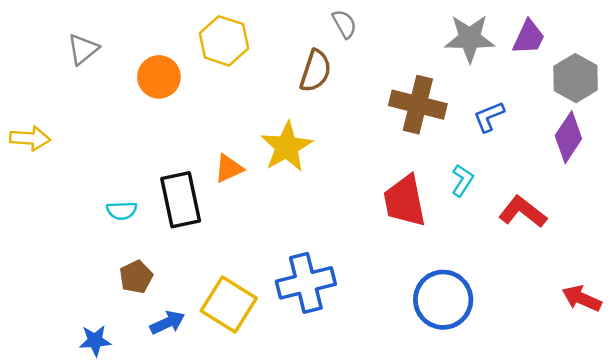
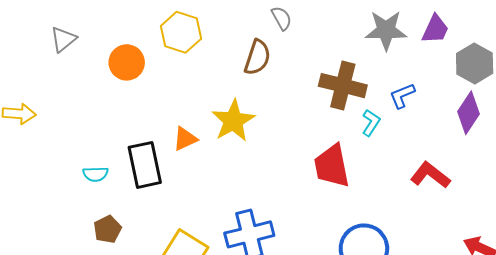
cyan L-shape: (462, 180) -> (371, 123), moved

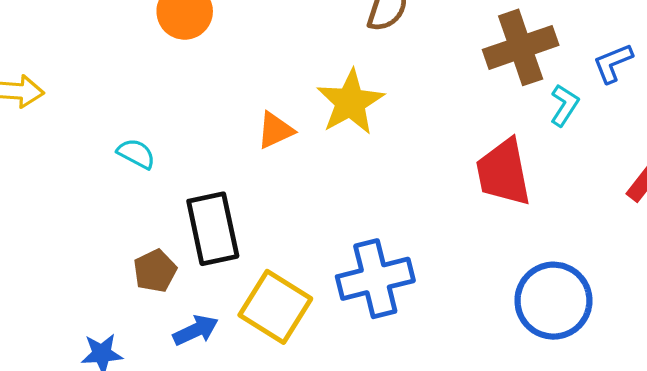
brown cross: (343, 86) -> (521, 47), turned -33
black rectangle: (145, 165) -> (213, 229), moved
cyan semicircle: (96, 174) -> (136, 154), moved, turned -150

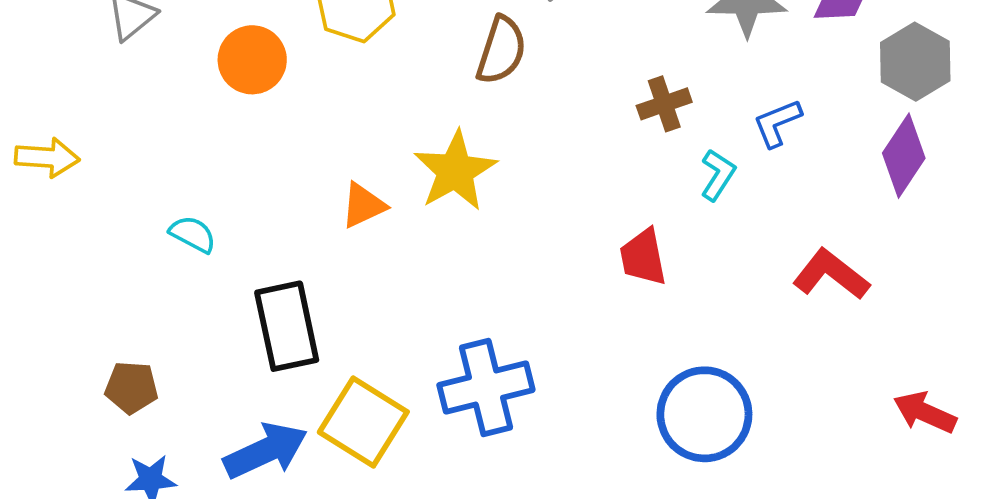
brown cross: (521, 47) -> (664, 104), size x0.6
red trapezoid: (503, 172) -> (643, 257), size x0.7
brown pentagon: (155, 271) -> (131, 387), moved, turned 30
blue arrow: (196, 330) -> (266, 451), size x1.5

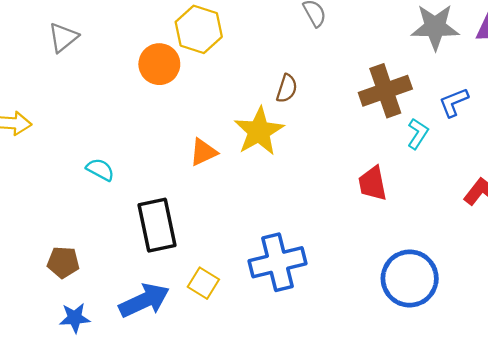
brown semicircle: (501, 50) -> (287, 88), moved, size x0.7
orange circle: (252, 60) -> (159, 64), moved
brown cross: (664, 104) -> (385, 91), size x1.6
yellow square: (363, 422) -> (203, 283), size x0.6

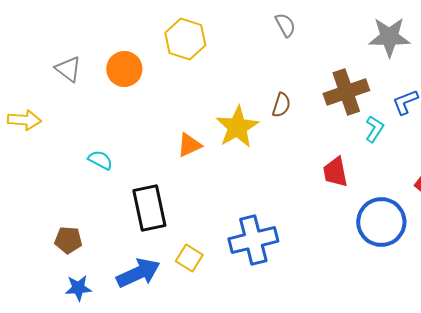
gray triangle: (63, 37) -> (68, 69), moved, turned -44
orange circle: (159, 64) -> (124, 69), moved
brown semicircle: (287, 88) -> (281, 105), moved
blue circle: (410, 278) -> (381, 222), moved

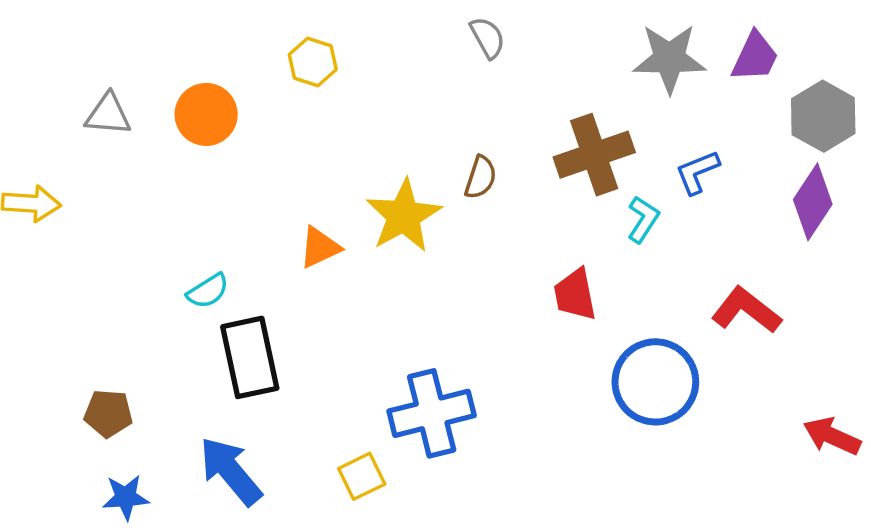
yellow hexagon: (185, 39) -> (313, 62), size x0.7
gray triangle: (68, 69) -> (108, 114), turned -32
cyan semicircle: (100, 160) -> (208, 291), moved, turned 120
yellow square: (189, 258) -> (362, 476), moved, turned 32
blue arrow: (138, 273) -> (231, 471), turned -105

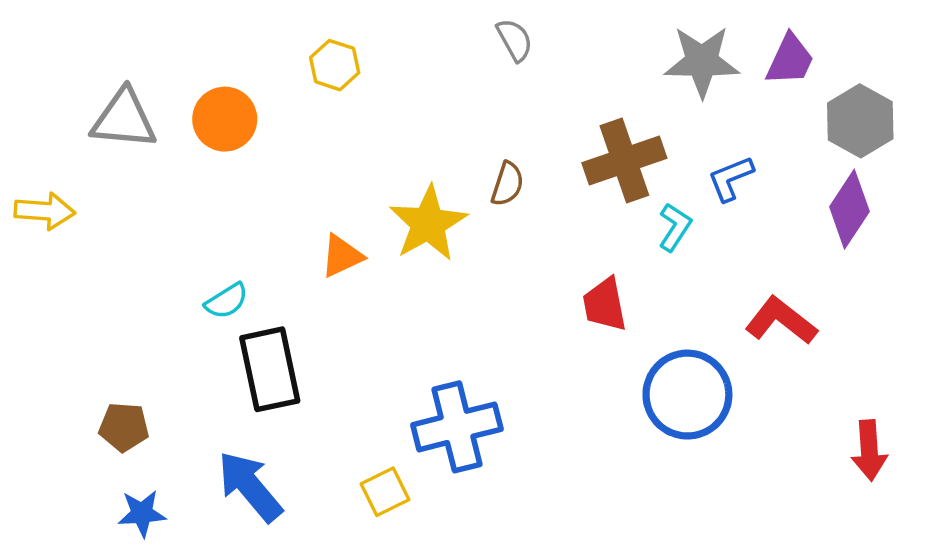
gray triangle: (108, 114) -> (124, 119), size x1.4
red arrow: (832, 436) -> (869, 450), turned -118

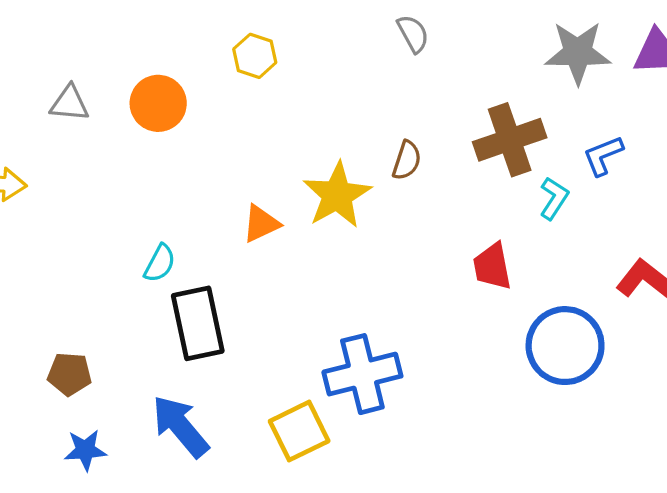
gray triangle: (124, 119) -> (70, 103), size x0.7
cyan semicircle: (227, 301) -> (160, 263), turned -30
yellow square: (385, 492) -> (299, 431), size x1.4

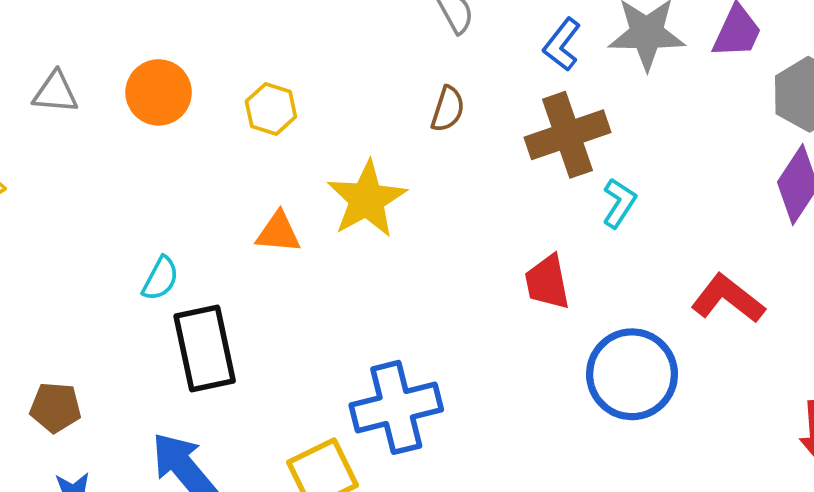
yellow hexagon: (255, 56) -> (271, 109), moved
blue L-shape: (603, 156) -> (562, 45), moved, turned -30
brown semicircle: (407, 160) -> (448, 109), moved
orange triangle: (261, 224) -> (278, 232), turned 30

